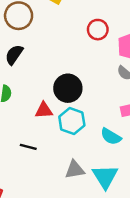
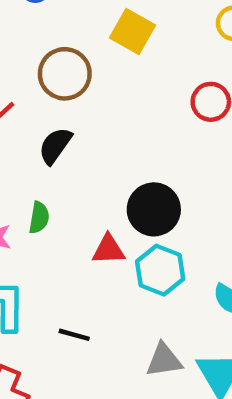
black line: (28, 147) -> (74, 335), moved

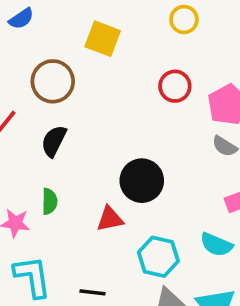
cyan hexagon: (160, 270) -> (158, 257), moved

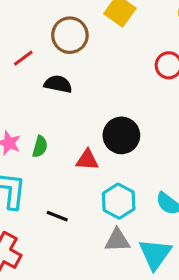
black semicircle: (54, 141) -> (58, 84), turned 60
green semicircle: (49, 201) -> (40, 147), moved

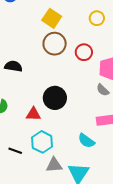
brown circle: (70, 35) -> (55, 44), moved
cyan hexagon: (119, 201) -> (42, 142), moved

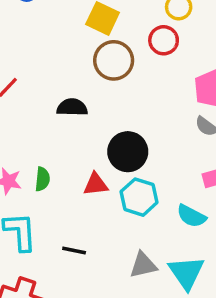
red circle: (84, 52) -> (164, 40), moved
black semicircle: (13, 66) -> (72, 107), moved
cyan hexagon: (42, 142) -> (139, 197), moved

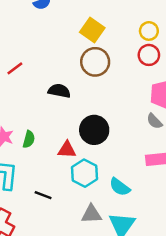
red circle: (164, 40) -> (149, 55), moved
cyan hexagon: (139, 197) -> (85, 173), moved
cyan semicircle: (191, 216) -> (120, 187), moved

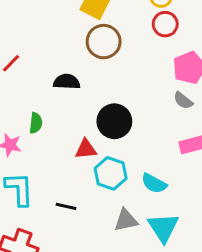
green semicircle: (29, 139) -> (36, 123), moved

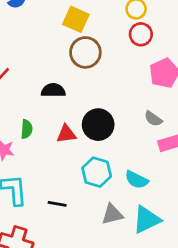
gray semicircle: (183, 101) -> (153, 119), moved
red triangle: (86, 149) -> (66, 134), moved
cyan triangle: (163, 228) -> (147, 220), turned 40

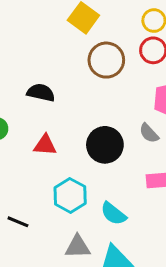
brown circle: (85, 52) -> (106, 60), moved
gray semicircle: (153, 119) -> (149, 133), moved
black circle: (98, 125) -> (105, 145), moved

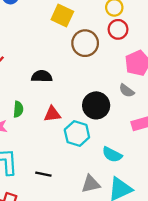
cyan hexagon: (70, 195) -> (77, 133), moved

